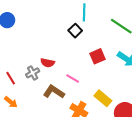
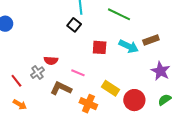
red square: (97, 56) -> (100, 47), turned 35

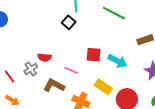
cyan arrow: (129, 46) -> (117, 61), moved
red square: (100, 47) -> (94, 55), moved

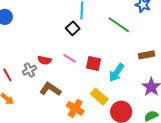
cyan arrow: (117, 61) -> (116, 73), turned 90
pink line: (71, 70) -> (70, 58), moved

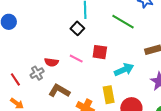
red square: (93, 64) -> (100, 52), moved
cyan arrow: (116, 73) -> (124, 70), turned -144
yellow rectangle: (99, 97) -> (109, 95), turned 42

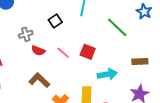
black square: (77, 28) -> (55, 21), moved
gray cross: (37, 73) -> (26, 34), moved

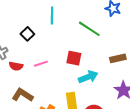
red square: (88, 52) -> (74, 58), moved
pink line: (63, 53) -> (41, 64), turned -48

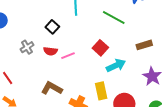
red square: (74, 58) -> (100, 48), turned 35
red semicircle: (16, 66) -> (50, 51), moved

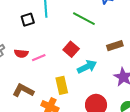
black square: (52, 27) -> (28, 20), moved, turned 32
yellow rectangle: (101, 91) -> (62, 85), moved

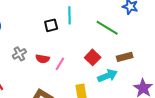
brown rectangle: (115, 46) -> (125, 57), moved
pink line: (39, 58) -> (60, 64), turned -40

